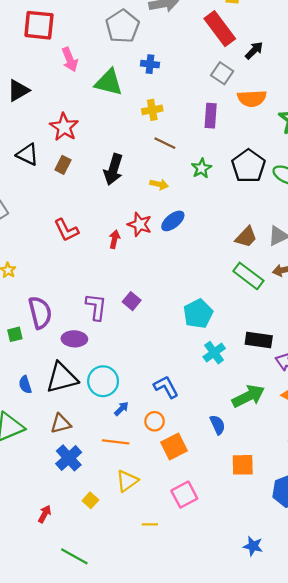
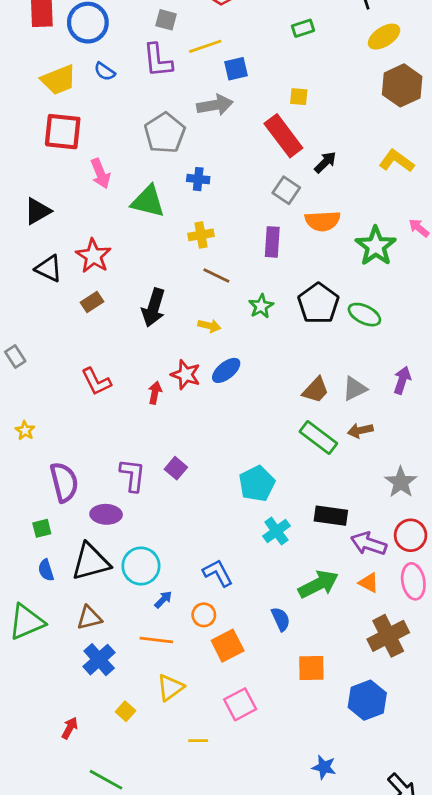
black triangle: (27, 155) -> (49, 268), moved
brown rectangle: (63, 165) -> (92, 302), turned 30
green square: (15, 334) -> (42, 528), moved

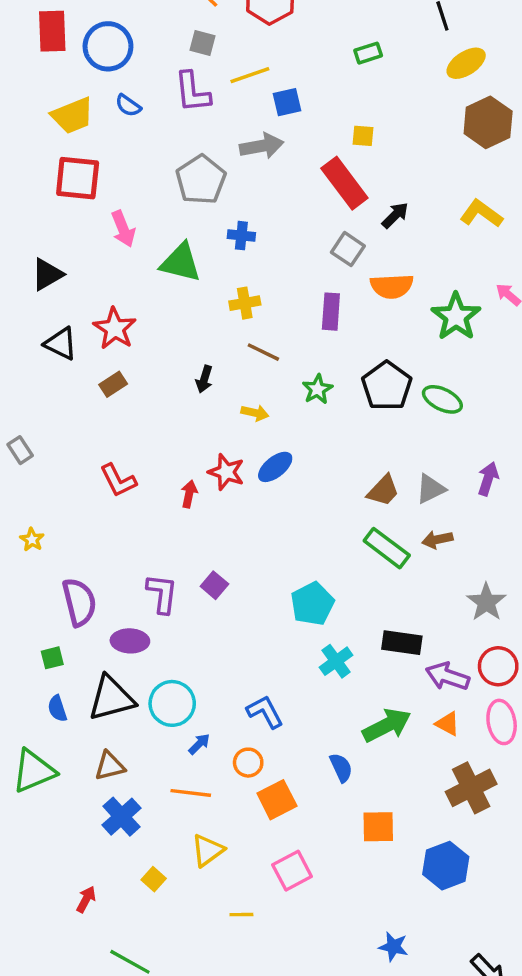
black arrow: (154, 308) -> (204, 379), moved, size x0.6

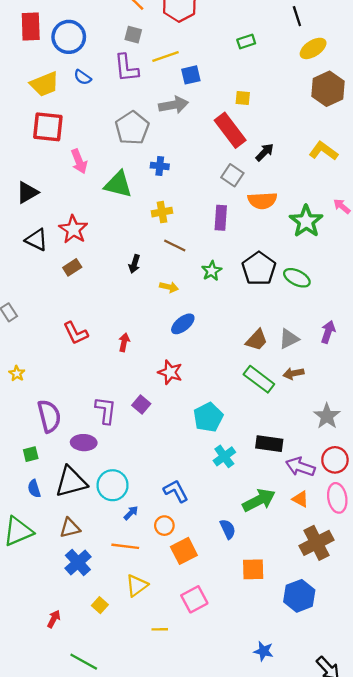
red star: (226, 472) -> (170, 372), moved

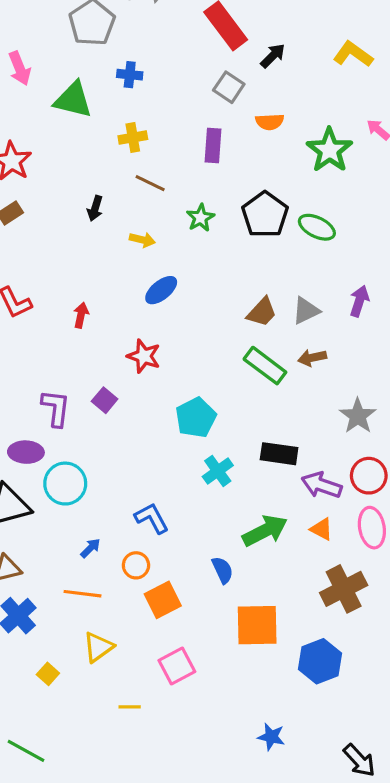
orange semicircle: (262, 201) -> (270, 122), size x0.7
cyan circle: (113, 485) -> (65, 484), moved
orange square: (253, 569) -> (257, 625), size x1.4

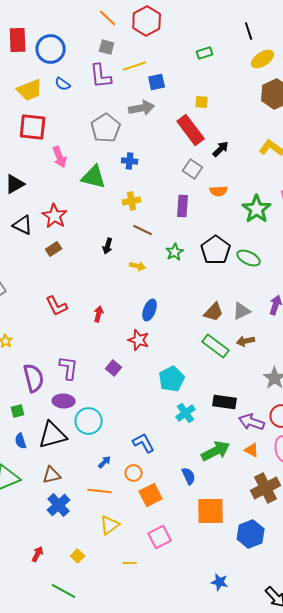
blue ellipse: (161, 290) -> (150, 310), moved, turned -30
purple L-shape: (56, 408) -> (69, 368), moved
yellow square: (48, 674) -> (78, 556), moved

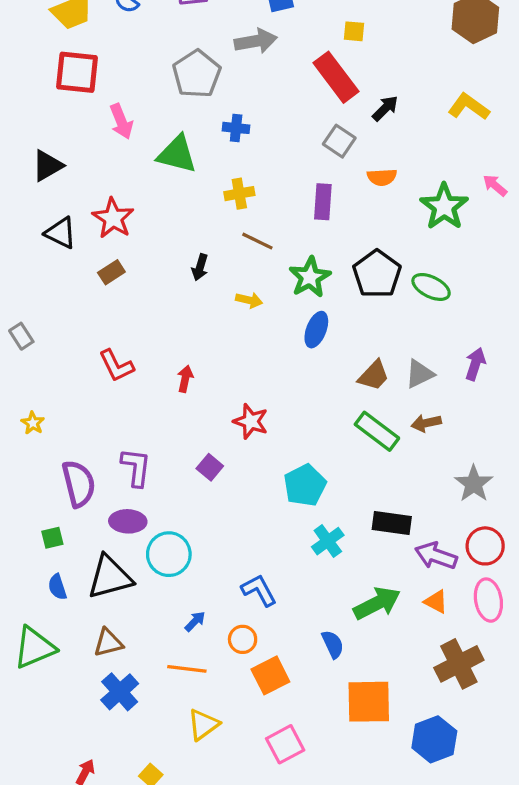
green star: (175, 252) -> (310, 277), size x1.4
blue ellipse: (150, 310) -> (316, 330), moved

